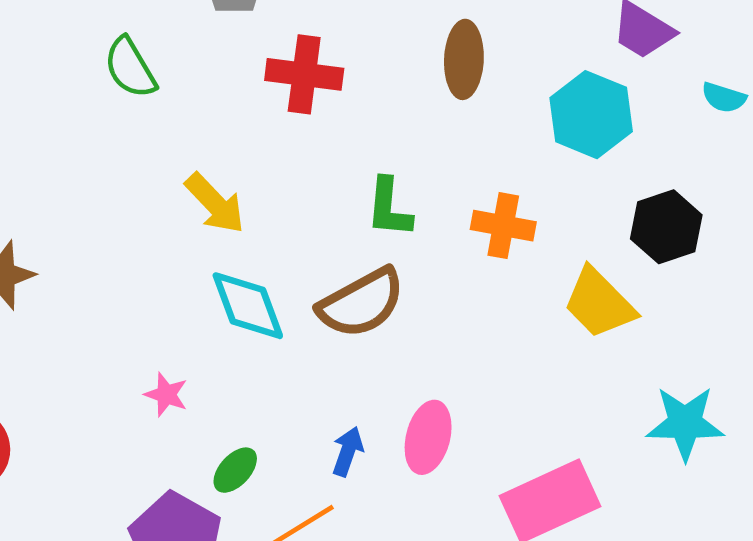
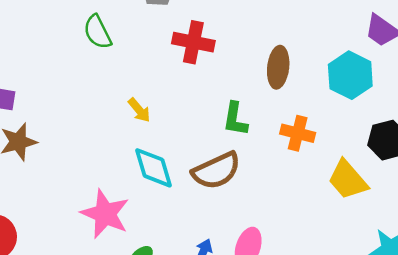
brown ellipse: (464, 59) -> (278, 67), moved
yellow arrow: (215, 203) -> (139, 110), size x0.7
pink star: (166, 395) -> (105, 214), size x2.0

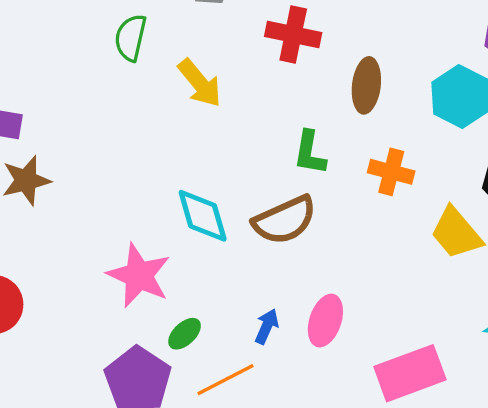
green semicircle: (98, 32) -> (131, 38), turned 39
red cross: (193, 42) -> (293, 34), moved
yellow arrow: (139, 110) -> (200, 83), moved, size x1.5

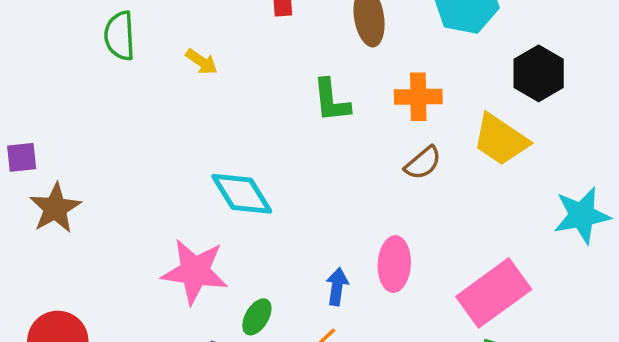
yellow arrow: (200, 83) -> (202, 62), size x0.6
brown semicircle: (285, 220) -> (423, 163), moved, size x0.6

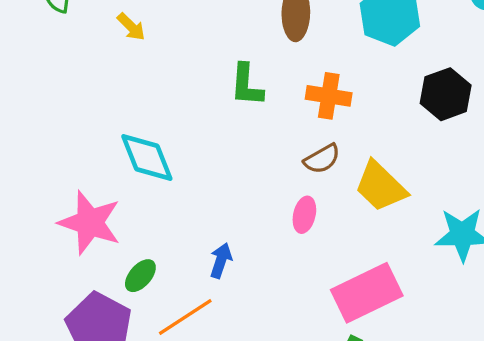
yellow trapezoid: (501, 140) -> (381, 186), moved
pink ellipse: (394, 264) -> (304, 215), moved, size x0.7

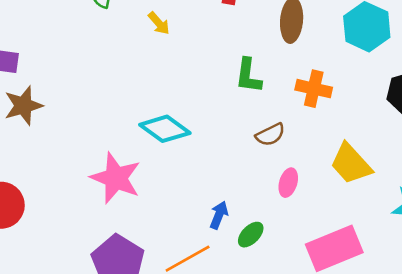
cyan diamond: (147, 157) -> (165, 129), turned -36
brown semicircle: (322, 159) -> (270, 135), moved
green ellipse: (140, 276) -> (251, 235), moved

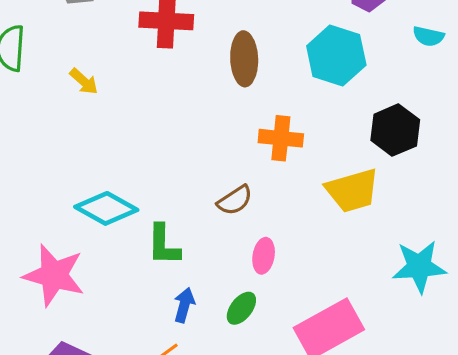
green L-shape: (248, 76) -> (163, 245), moved
yellow trapezoid: (351, 164) -> (352, 190), moved, turned -57
green ellipse: (251, 235) -> (241, 308), moved

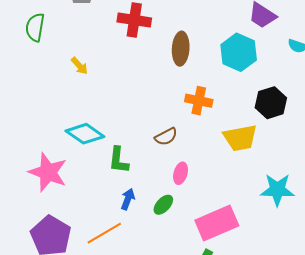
yellow arrow: (84, 81) -> (80, 66), moved

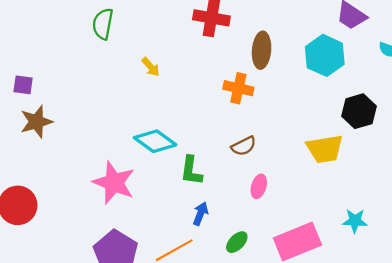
orange cross: (199, 101) -> (238, 88), moved
cyan star: (277, 190) -> (355, 221), moved, size x0.7
green ellipse: (163, 205) -> (237, 242), moved

